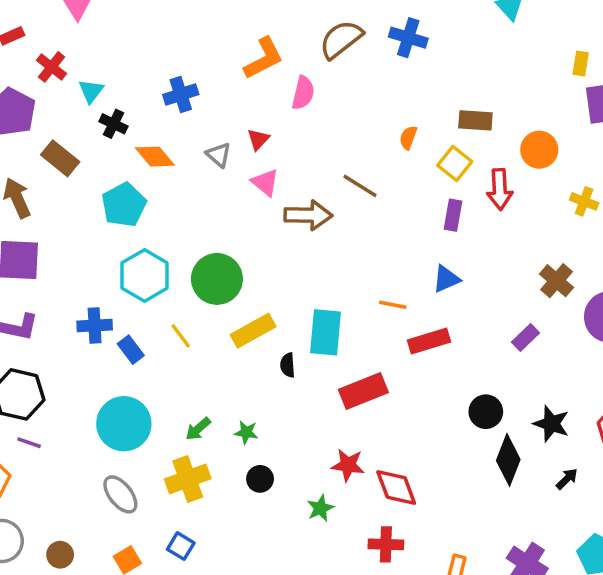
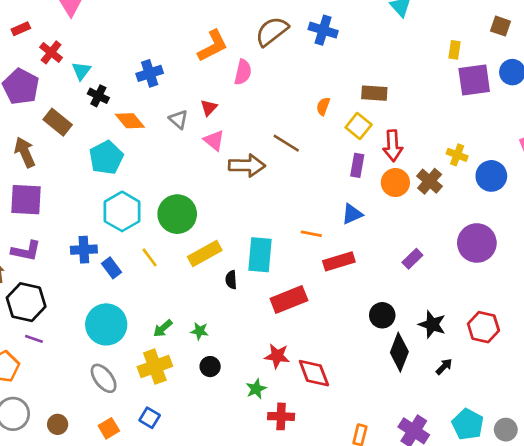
orange circle: (539, 150) -> (395, 183), moved
brown cross: (556, 281) -> (430, 181), moved
red cross: (386, 544) -> (281, 416), moved

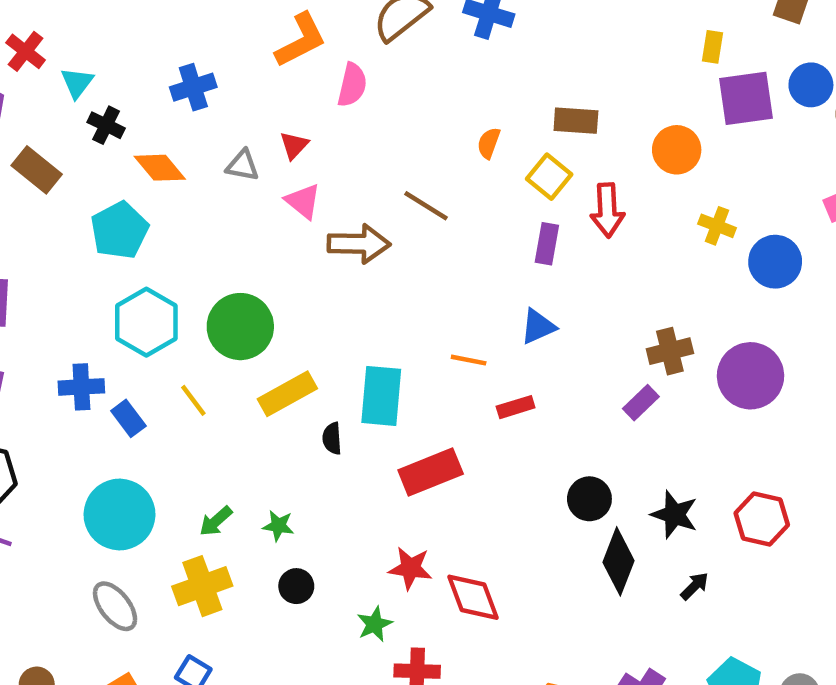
gray triangle: (179, 119) -> (243, 165), turned -30
brown cross: (430, 181) -> (670, 351), moved, turned 35
orange circle: (395, 183) -> (677, 150), moved
red rectangle: (339, 261) -> (516, 407), size x0.7

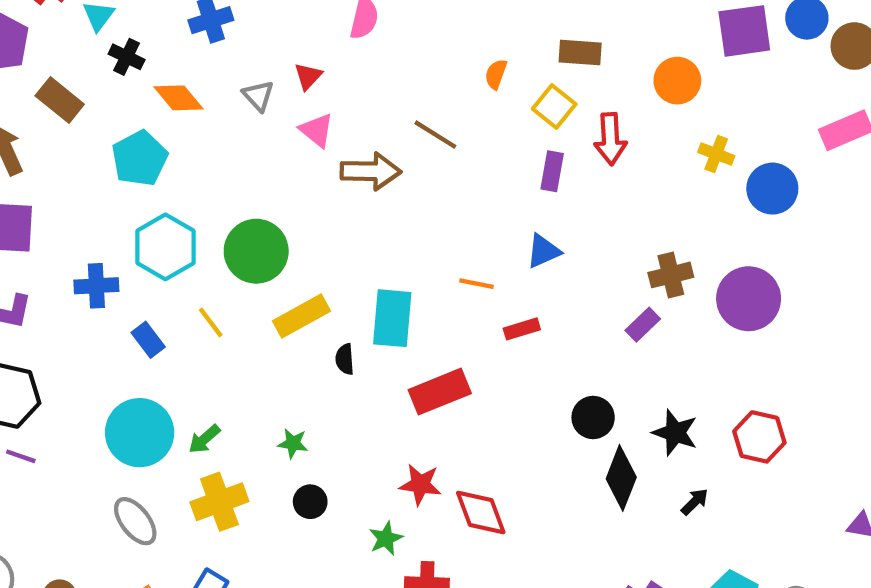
gray triangle: (243, 165) -> (258, 96), turned 36
blue cross: (81, 387) -> (96, 286), moved
green arrow: (216, 521) -> (204, 439), moved

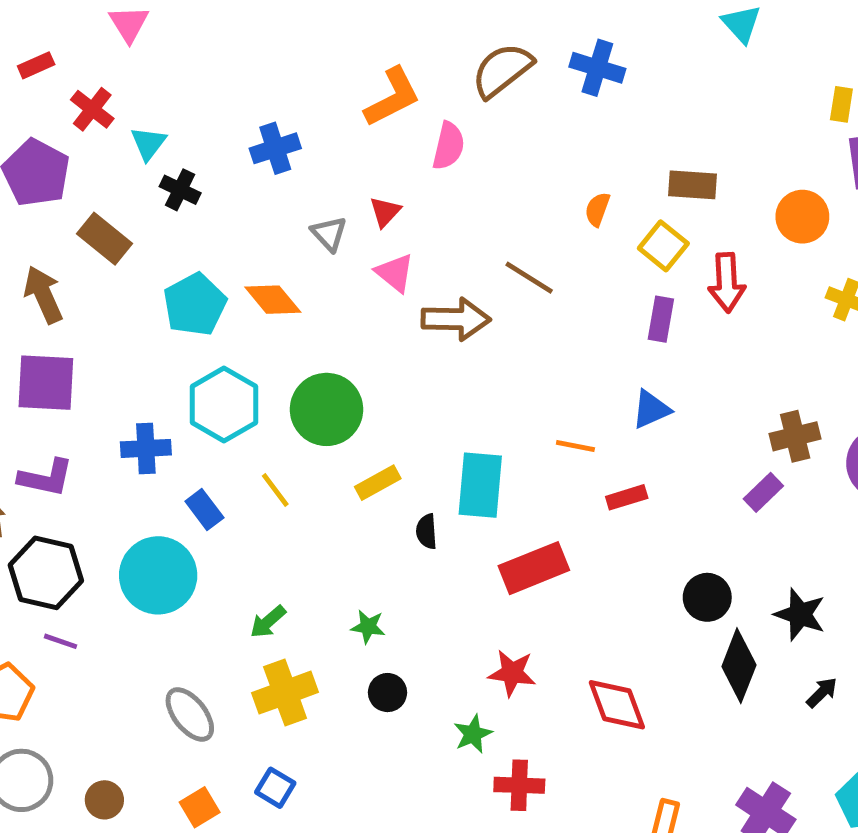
orange diamond: (178, 98) -> (273, 300), moved
yellow rectangle: (302, 316) -> (378, 483), size x0.7
cyan circle: (140, 433) -> (158, 575), moved
red diamond: (481, 513) -> (617, 705), moved

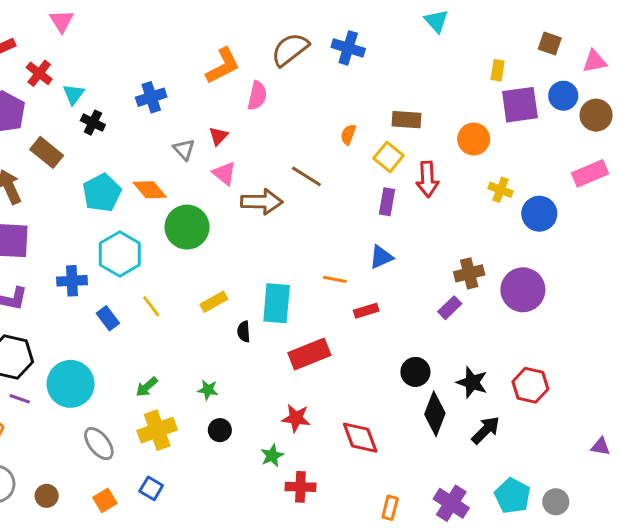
green circle: (326, 409) -> (187, 227), moved
cyan circle: (158, 575) -> (71, 384), moved
black arrow: (822, 693) -> (486, 430), size x1.5

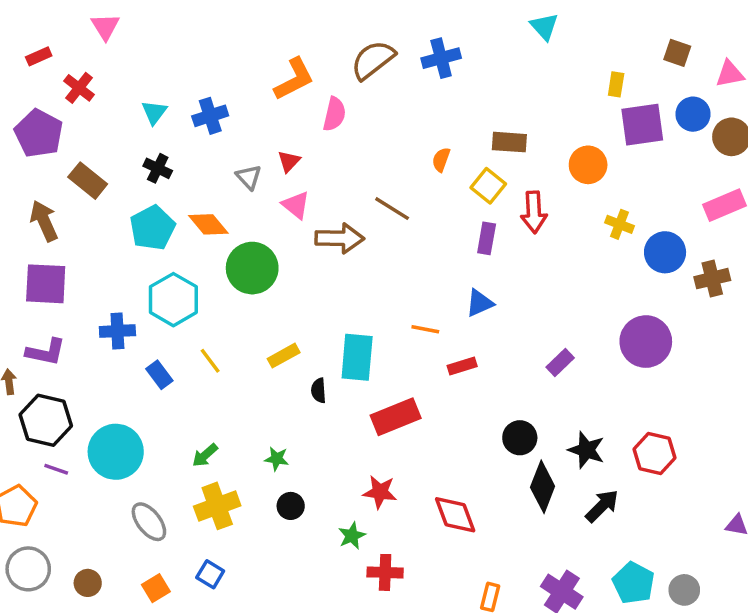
blue cross: (348, 48) -> (441, 58), turned -32
cyan triangle: (74, 94) -> (154, 112), moved
black cross: (93, 123) -> (158, 168), moved
brown cross: (469, 273) -> (712, 279), moved

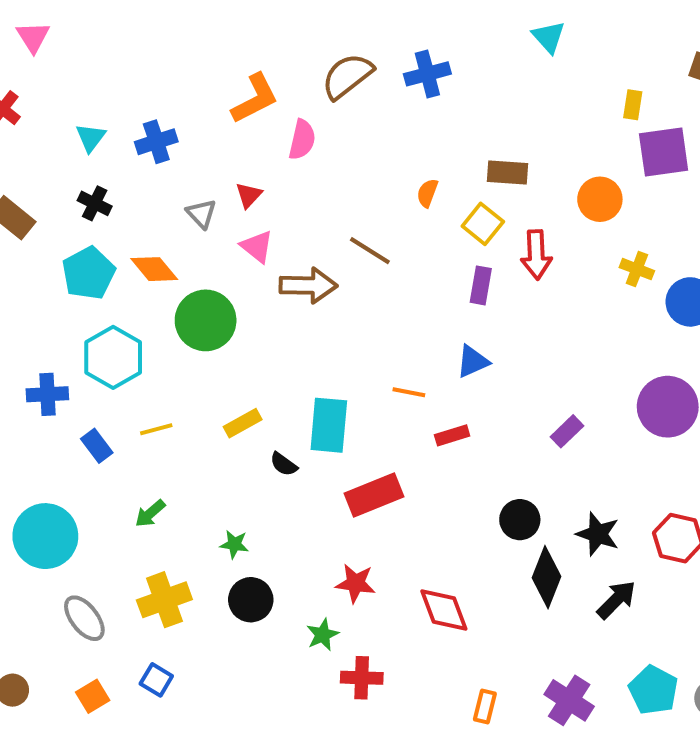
yellow line: (210, 361) -> (156, 429), turned -68
black semicircle: (319, 391) -> (284, 464), turned -50
green arrow: (205, 455) -> (150, 513), moved
black circle: (291, 506) -> (251, 600), size x1.4

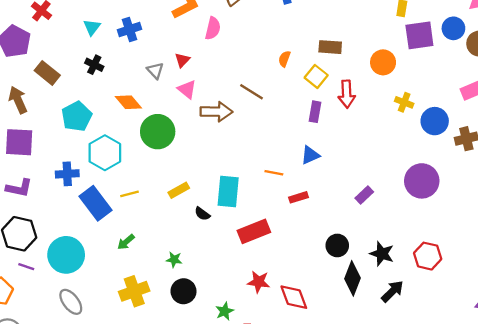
cyan pentagon: (88, 273) -> (77, 116), moved
blue rectangle: (97, 446) -> (95, 203), size x1.8
red star: (356, 583) -> (259, 282), moved
gray ellipse: (84, 618) -> (71, 302), moved

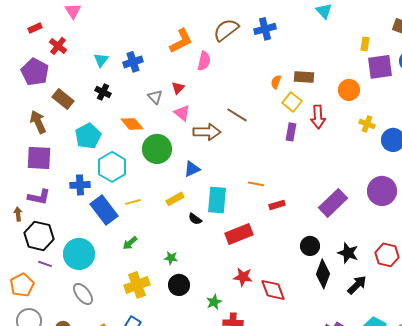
orange semicircle: (284, 59) -> (276, 82), moved
blue triangle: (310, 155) -> (192, 169), moved
purple rectangle: (364, 195) -> (333, 203), size x1.8

